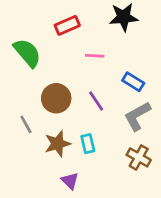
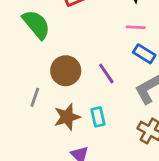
pink line: (95, 56) -> (136, 27), moved
gray line: (26, 124) -> (35, 97), turned 48

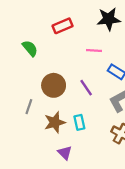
green semicircle: (36, 24) -> (30, 48), size x0.7
pink line: (136, 27) -> (94, 51), moved

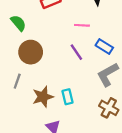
brown circle: (54, 85) -> (31, 52), moved
purple line: (86, 88) -> (76, 52), moved

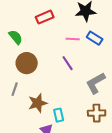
blue rectangle: (104, 46) -> (95, 38), moved
cyan rectangle: (67, 97) -> (59, 115), moved
brown cross: (109, 108) -> (97, 113), turned -30

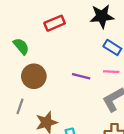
pink line: (73, 39) -> (111, 72), moved
purple line: (68, 63) -> (81, 76), turned -42

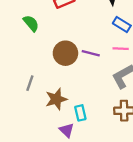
brown circle: (34, 76) -> (65, 53), moved

